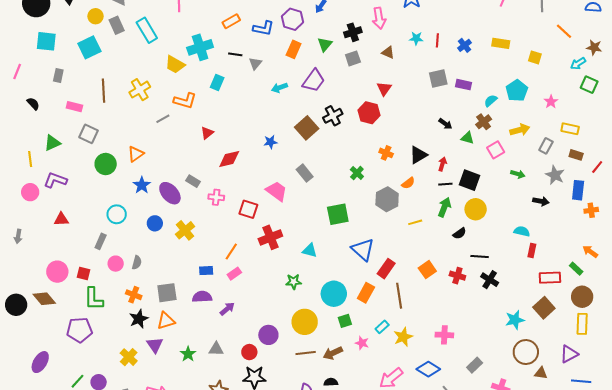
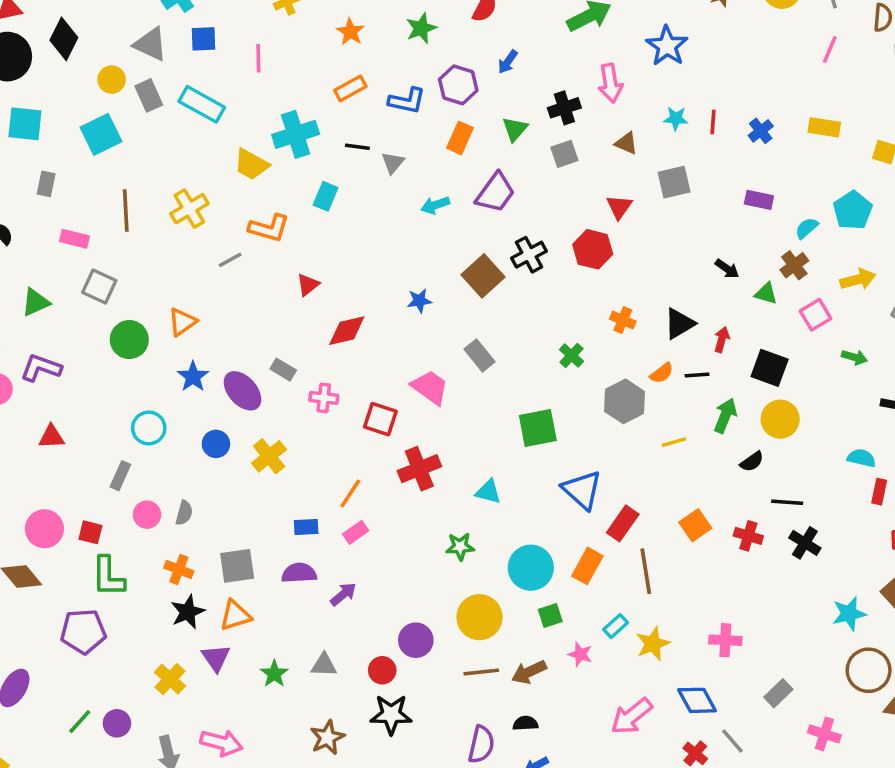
cyan rectangle: (147, 30) -> (202, 104), turned -30
gray square: (438, 79) -> (674, 182), moved
black line: (445, 184) -> (697, 375), moved
blue diamond: (428, 369) -> (697, 700), turned 30

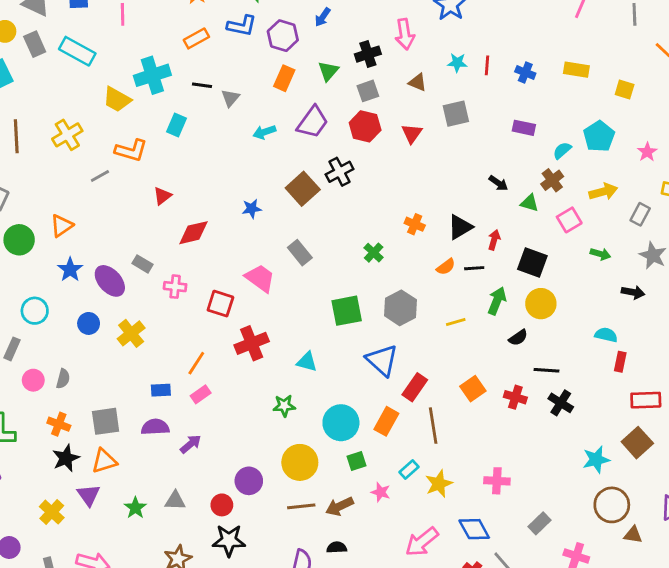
blue L-shape: (407, 101) -> (242, 26), moved
blue cross: (761, 131) -> (525, 72), turned -30
red hexagon: (593, 249) -> (365, 126), moved
gray hexagon: (625, 401) -> (401, 308), moved

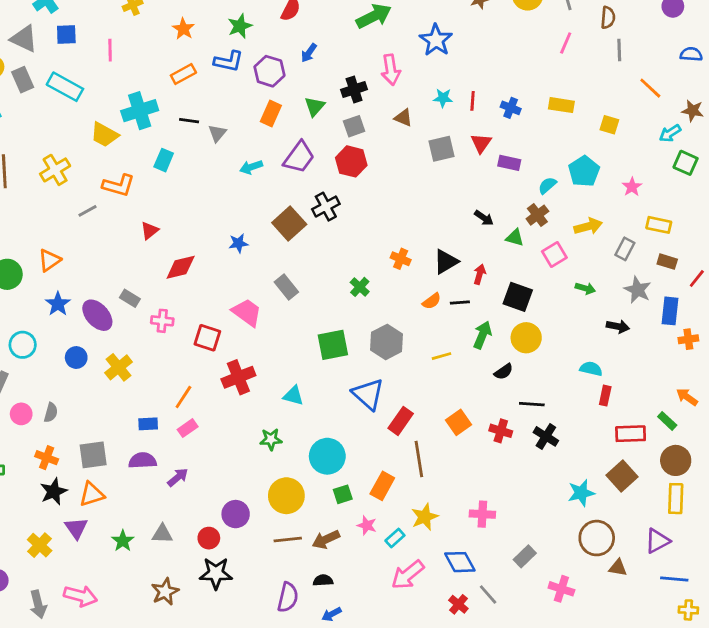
red triangle: (412, 133) -> (481, 143), moved
orange rectangle: (386, 421) -> (382, 486), moved
cyan rectangle: (409, 470) -> (395, 538), moved

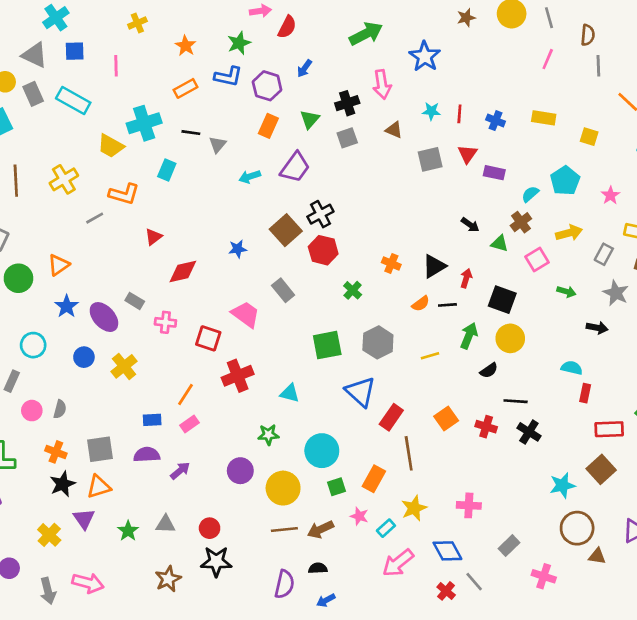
red hexagon: (351, 161) -> (323, 250), moved
purple circle: (236, 514) -> (240, 471), moved

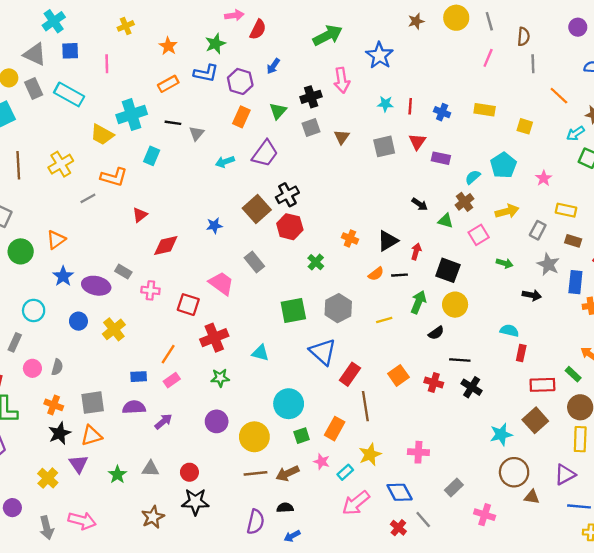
brown triangle: (394, 130) -> (342, 137), moved, turned 42
purple ellipse: (104, 317) -> (96, 286), turned -36
green star: (268, 435) -> (220, 378), moved

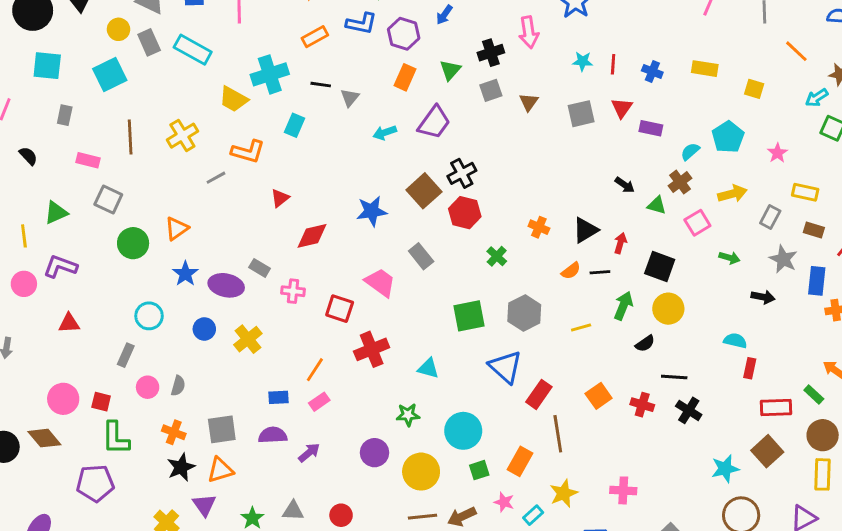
blue star: (214, 225) -> (372, 211), size x1.5
green star: (220, 378) -> (408, 415), moved

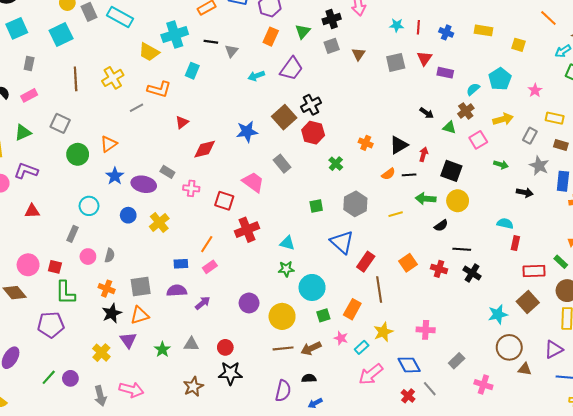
cyan square: (47, 66) -> (17, 28), turned -30
pink rectangle: (88, 160) -> (29, 95), moved, turned -42
green arrow: (623, 306) -> (426, 199), turned -108
green square: (469, 316) -> (316, 206), size x0.6
green star: (408, 415) -> (286, 269), moved

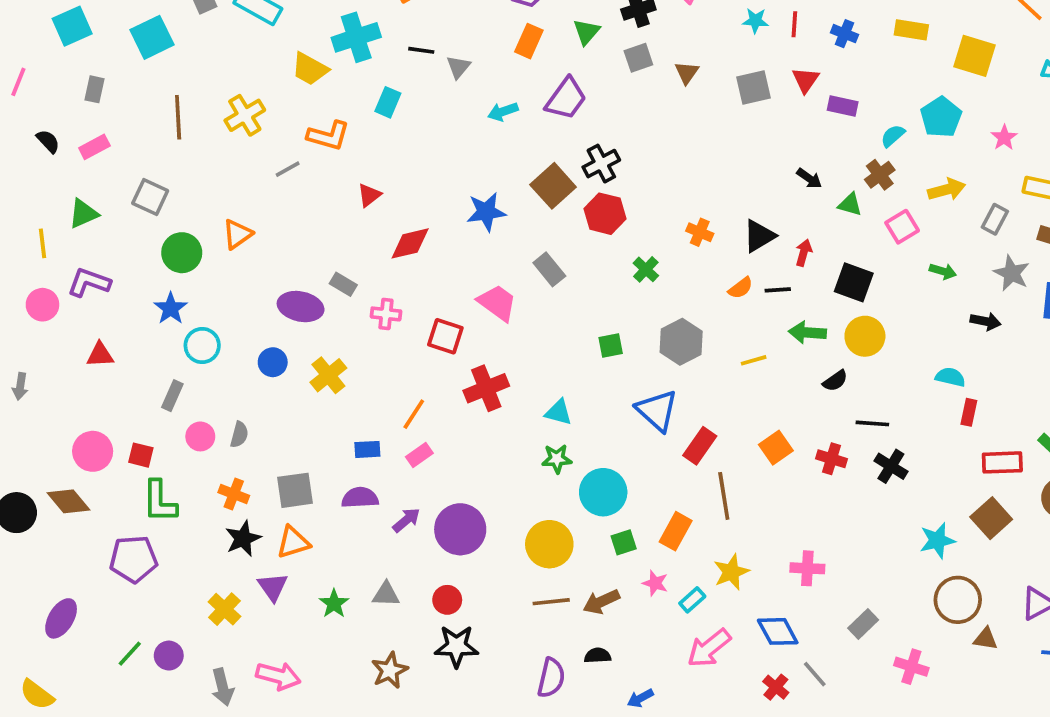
yellow square: (519, 45) -> (974, 56), size x1.6
blue star: (115, 176) -> (171, 308), moved
purple circle: (249, 303) -> (460, 529), moved, size x1.4
blue arrow: (315, 403) -> (640, 698), moved

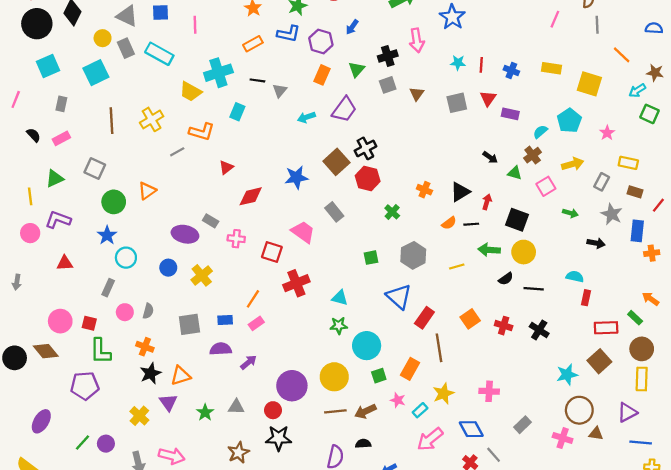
black line: (872, 423) -> (534, 289), moved
gray square: (295, 490) -> (189, 324), moved
purple circle: (460, 529) -> (292, 386), moved
pink cross: (911, 667) -> (563, 438), moved

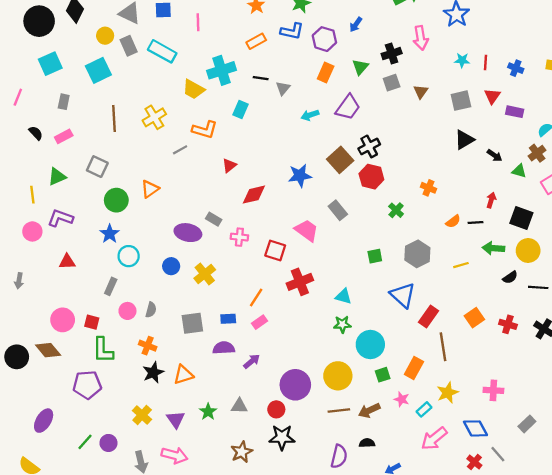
black triangle: (460, 192) -> (464, 140), moved
purple triangle: (168, 402) -> (176, 419), moved

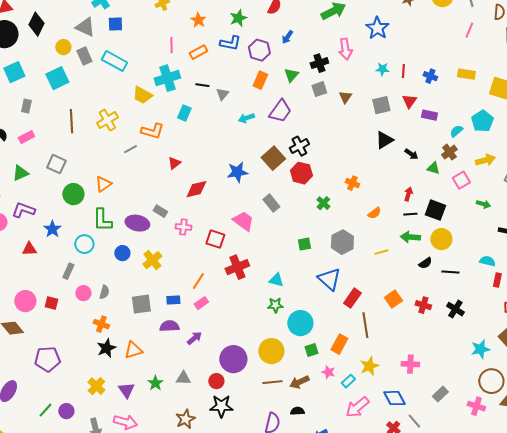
pink line: (198, 22) -> (171, 45), moved
black line: (475, 223) -> (410, 214), moved
blue star: (110, 234) -> (52, 229), moved
green L-shape: (103, 350) -> (102, 220), moved

